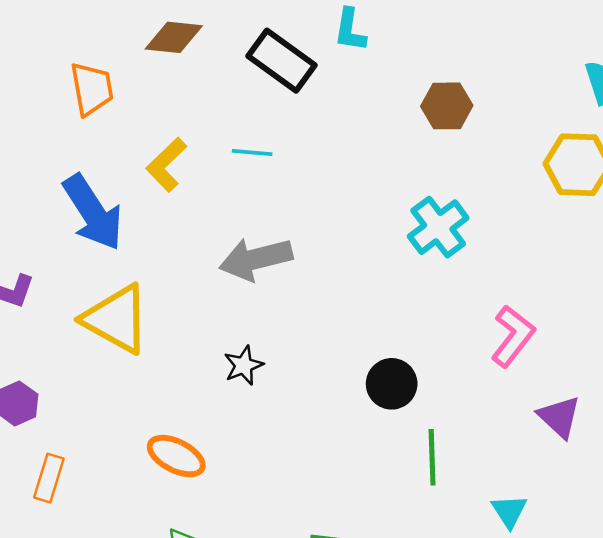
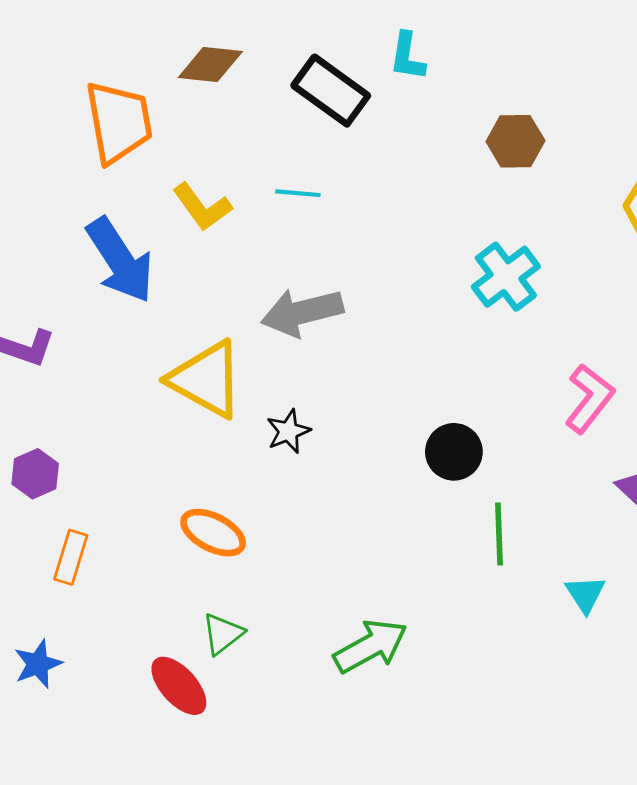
orange trapezoid: (92, 89) -> (119, 122), size x1.4
yellow L-shape: (166, 165) -> (202, 207), turned -82
yellow triangle: (116, 319) -> (206, 379), moved

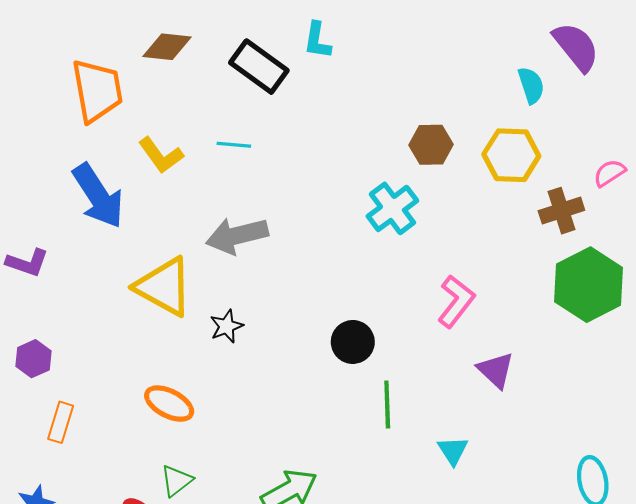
brown hexagon: (515, 141) -> (431, 145), moved

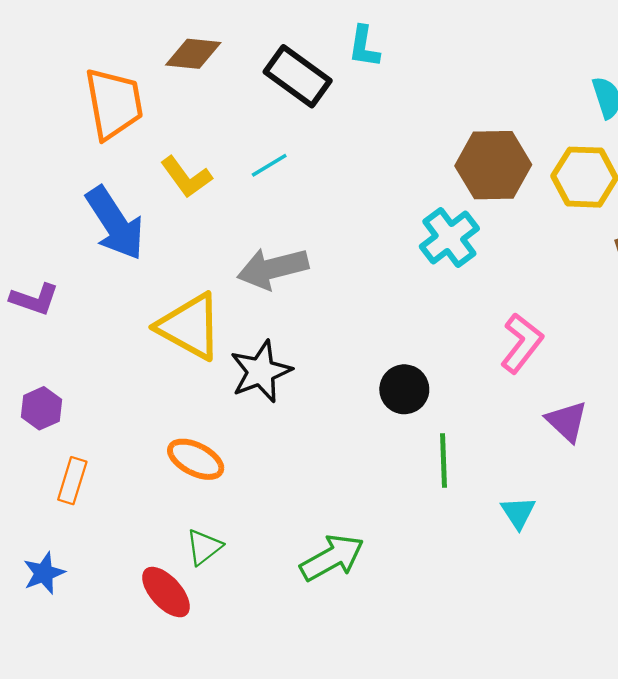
cyan line: (234, 145) -> (269, 165), turned -36
brown hexagon: (431, 145) -> (493, 165), size x1.5
black star: (227, 326) -> (261, 372), size x1.6

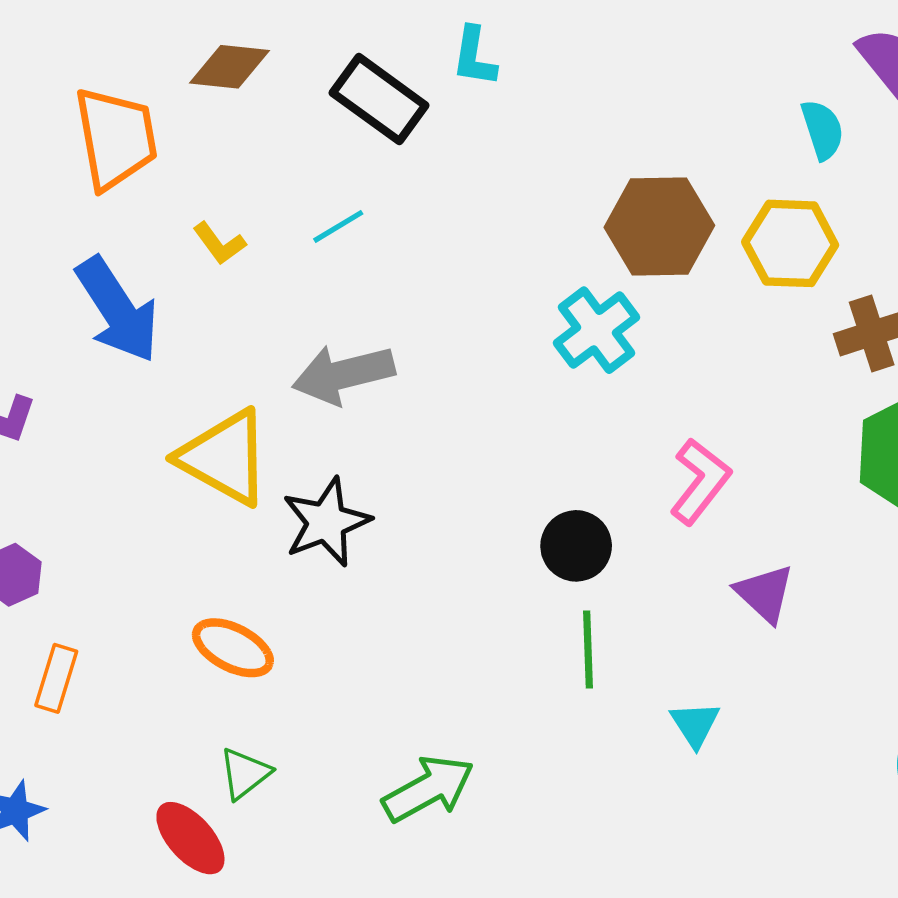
yellow L-shape: (186, 177) -> (219, 243), size x0.7
black circle: (404, 389) -> (576, 546), moved

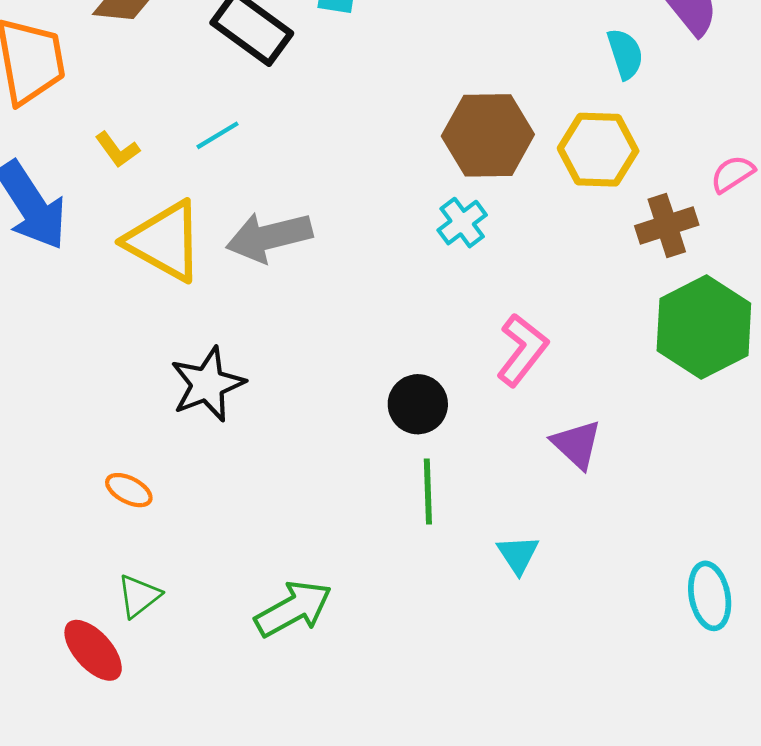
cyan cross: (596, 330) -> (462, 223), moved, size x0.7
gray arrow: (343, 374) -> (269, 237), moved
yellow triangle: (224, 458) -> (165, 241), moved
orange ellipse: (233, 648) -> (129, 490), size x0.7

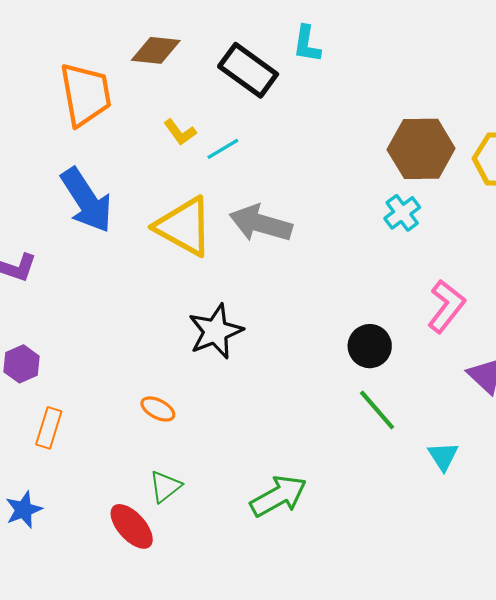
yellow L-shape: (117, 150) -> (180, 132), moved
gray arrow: (269, 237) -> (261, 223), turned 30
green line: (428, 492) -> (377, 410), turned -39

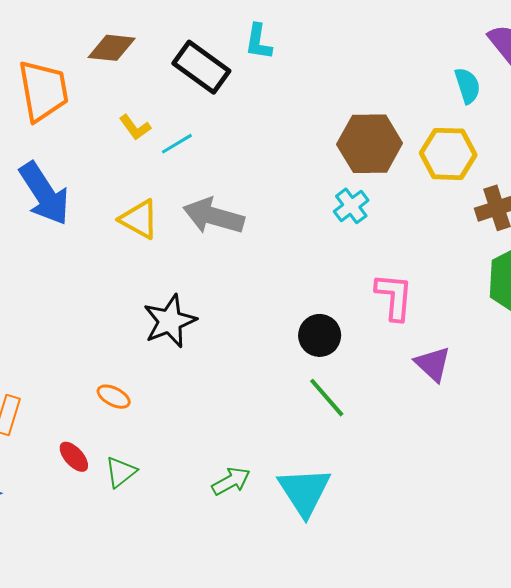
yellow triangle: (184, 227) -> (139, 219), size x0.7
pink L-shape: (446, 306) -> (394, 297), turned -33
cyan triangle: (443, 456) -> (304, 491), moved, size x1.8
green arrow: (278, 496) -> (231, 481), size x0.7
red ellipse: (132, 526) -> (74, 457), moved, size x0.7

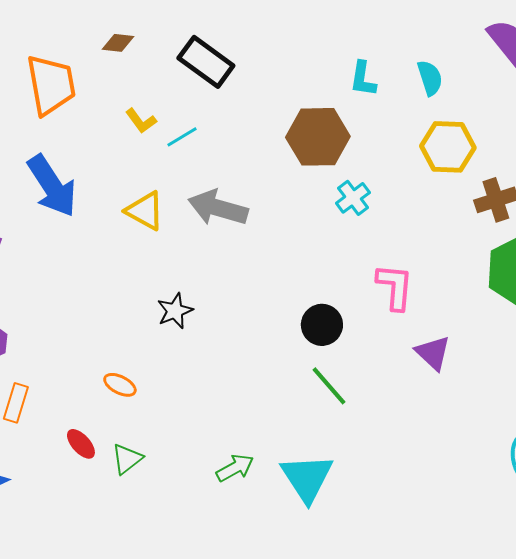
cyan L-shape: (258, 42) -> (363, 79), moved
brown diamond: (112, 48) -> (118, 43), size x0.7
cyan semicircle: (467, 86) -> (430, 78), moved
brown hexagon: (370, 144) -> (318, 137), moved
black star: (170, 321) -> (175, 311), size x0.7

